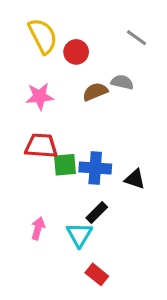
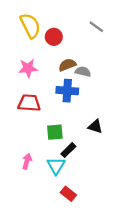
gray semicircle: (122, 82) -> (83, 72), moved
green square: (65, 165) -> (55, 132), moved
blue cross: (95, 168) -> (67, 91), moved

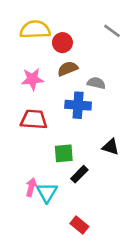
yellow semicircle: (30, 26) -> (35, 30), turned -65
brown semicircle: (67, 65) -> (68, 69), moved
cyan triangle: (56, 166) -> (47, 192), moved

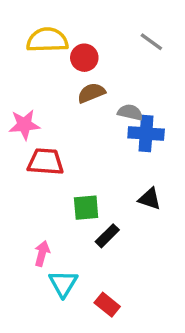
pink star: (32, 79) -> (24, 125), moved
blue cross: (78, 105) -> (146, 134), moved
cyan triangle: (47, 192) -> (63, 283), moved

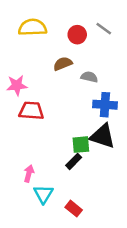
red circle: (84, 58) -> (77, 35), moved
blue cross: (146, 134) -> (105, 105), moved
black triangle: (150, 199) -> (103, 136), size x1.6
green square: (86, 208) -> (81, 145), moved

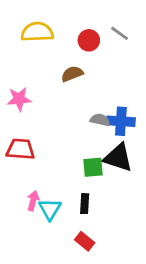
gray semicircle: (89, 77) -> (100, 120), moved
red trapezoid: (31, 111) -> (20, 149), moved
black rectangle: (74, 161) -> (85, 204), moved, turned -42
cyan triangle: (43, 194) -> (50, 209), moved

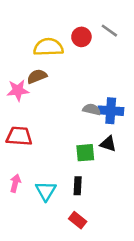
yellow semicircle: (37, 32) -> (48, 47), moved
brown semicircle: (72, 74) -> (37, 76), moved
black triangle: (118, 158) -> (108, 144), size x0.6
pink arrow: (33, 201) -> (15, 183), moved

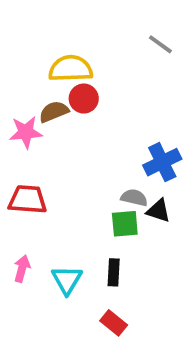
red circle: (81, 37) -> (84, 99), moved
gray semicircle: (92, 109) -> (134, 198), moved
blue cross: (111, 111) -> (162, 162), turned -30

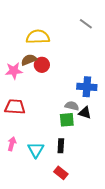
red circle: (84, 99) -> (42, 65), moved
blue cross: (162, 162) -> (87, 87), turned 30

